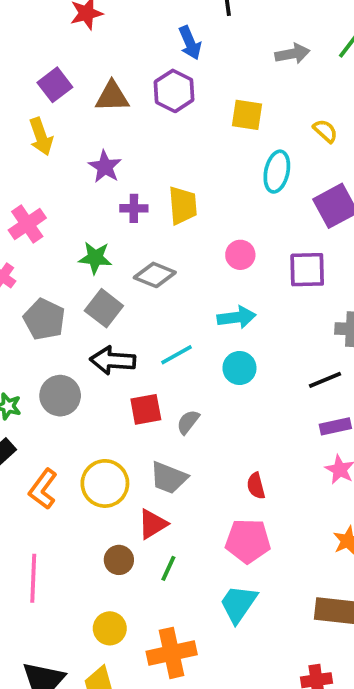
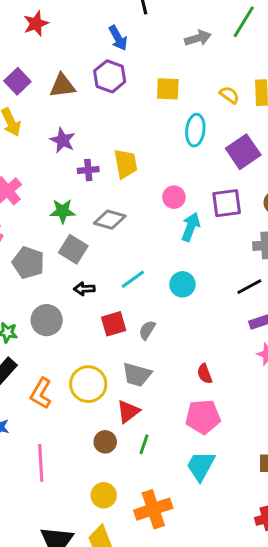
cyan arrow: (236, 317) -> (191, 227), moved, turned -56
black arrow: (113, 360) -> (84, 289), size x0.6

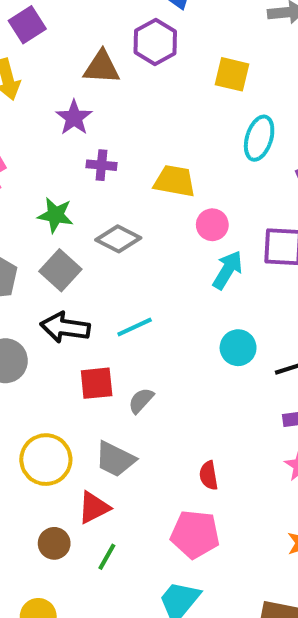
brown triangle: (62, 86) -> (102, 67), moved
yellow trapezoid: (126, 164) -> (175, 181), moved, turned -80
cyan circle: (182, 284) -> (238, 348), moved
black arrow: (84, 289) -> (65, 327), size x1.6

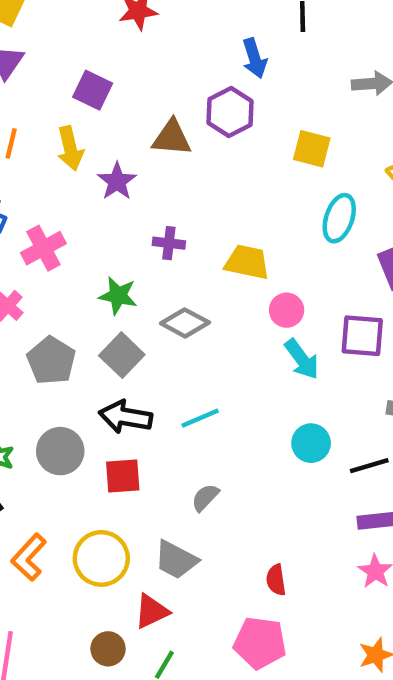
purple square: (27, 25) -> (93, 90), turned -33
purple star: (74, 118) -> (117, 181), moved
cyan arrow: (228, 270) -> (302, 359), turned 111
red square: (97, 383) -> (123, 476), moved

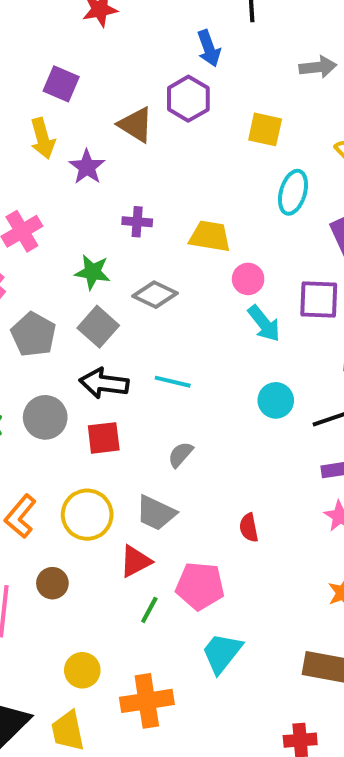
brown triangle: (172, 138) -> (136, 125), turned 30
cyan line: (200, 418) -> (173, 382), turned 39
pink pentagon: (260, 643) -> (200, 586), moved
brown circle: (108, 649) -> (52, 583), moved

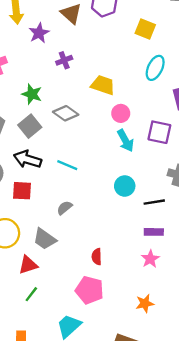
purple cross: (137, 222) -> (64, 60), moved, turned -35
pink pentagon: (200, 586) -> (90, 290), moved

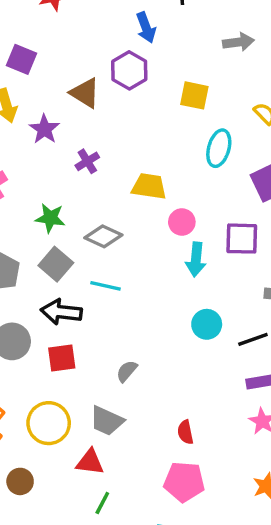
cyan arrow: (126, 141) -> (196, 259), turned 45
cyan line: (67, 165) -> (106, 286), moved
red triangle: (28, 265) -> (90, 462), turned 36

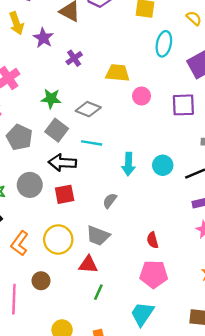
cyan arrow: (196, 259) -> (128, 164), moved

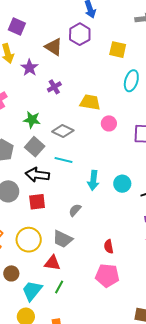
cyan trapezoid: (142, 314) -> (32, 291), moved

